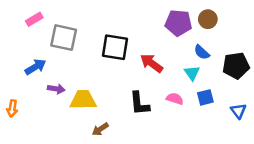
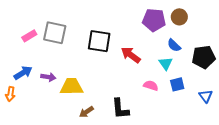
pink rectangle: (34, 19) -> (29, 36), moved
blue arrow: (35, 67) -> (23, 73), moved
black L-shape: (139, 104) -> (120, 109), moved

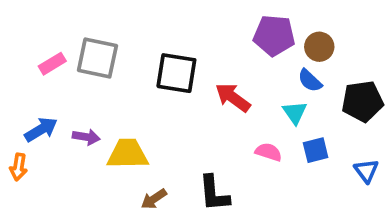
brown circle: (179, 17) -> (319, 47), moved

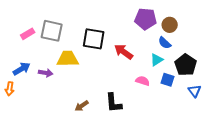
black pentagon: (363, 101) -> (186, 65), moved, turned -30
cyan triangle: (295, 113) -> (157, 60), turned 32
blue square: (316, 150) -> (168, 80), turned 32
yellow trapezoid: (128, 154) -> (68, 59), moved

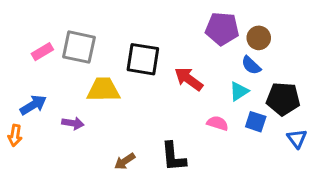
black pentagon: (186, 65) -> (283, 99), turned -30
purple arrow: (46, 73) -> (73, 123), moved

